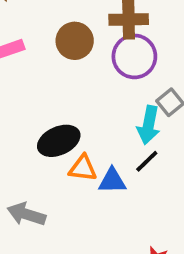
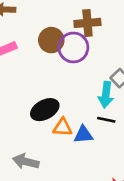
purple circle: (134, 56) -> (73, 47), moved
black line: (147, 161) -> (106, 120), turned 60

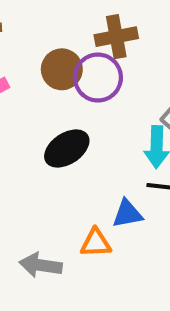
black ellipse: (45, 110) -> (67, 149), moved
orange triangle: (63, 127) -> (96, 243), moved

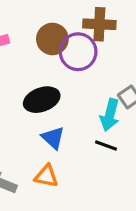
blue triangle: (127, 214) -> (53, 138), moved, turned 40

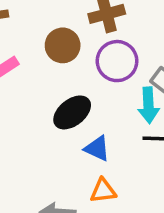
purple circle: (78, 52) -> (117, 61), moved

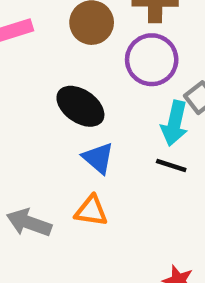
black ellipse: (72, 112) -> (80, 106), turned 57

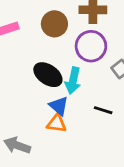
cyan arrow: (175, 123) -> (73, 81), moved
orange triangle: (91, 211) -> (57, 123), moved

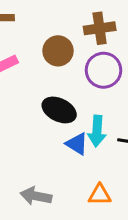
cyan arrow: (73, 81) -> (97, 131), moved
orange triangle: (57, 123) -> (100, 195), moved

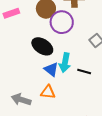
purple circle: (103, 70) -> (62, 22), moved
orange triangle: (100, 195) -> (48, 92), moved

